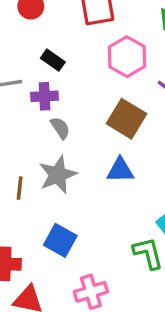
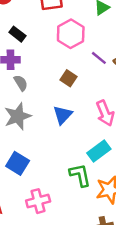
brown square: (127, 119) -> (69, 78), size x0.6
blue triangle: (120, 170) -> (63, 115), turned -48

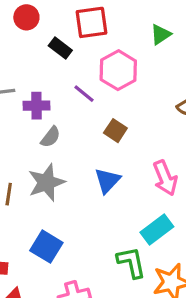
black rectangle: (17, 34) -> (60, 48), moved
purple line: (99, 58) -> (84, 94), moved
gray semicircle: (21, 83) -> (51, 137), turned 70

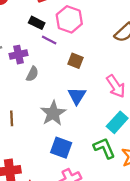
black rectangle: (60, 48) -> (37, 23), moved
gray star: (46, 182) -> (53, 113), moved
blue square: (46, 247) -> (61, 148), moved

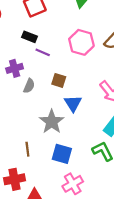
pink hexagon: (69, 19) -> (81, 42), moved
brown square: (76, 61) -> (59, 80), moved
brown line: (12, 118) -> (27, 149), moved

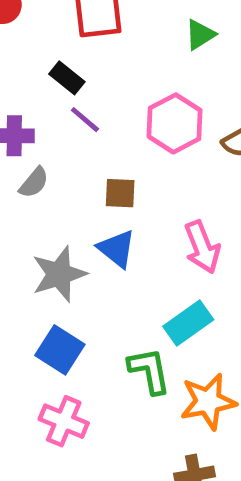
brown square: (59, 80) -> (120, 193), moved, turned -32
blue triangle: (73, 103) -> (117, 249), turned -36
pink cross: (73, 184) -> (64, 421), turned 36

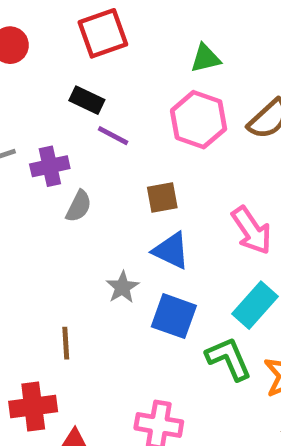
green triangle: (200, 35) -> (206, 58), moved, turned 32
gray star: (59, 274) -> (122, 287), size x0.6
blue square: (60, 350) -> (174, 316), moved

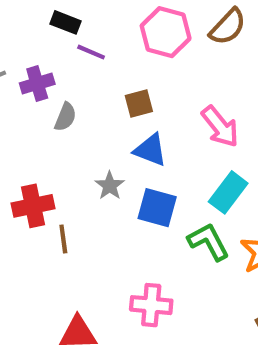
red cross: (33, 407) -> (33, 206), moved

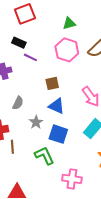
gray semicircle: (65, 117) -> (18, 103), moved
green L-shape: (209, 242) -> (44, 156), moved
pink cross: (151, 305) -> (72, 179), moved

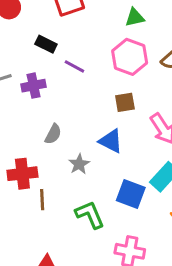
black rectangle: (19, 43) -> (46, 44), moved
brown square: (52, 83) -> (125, 102), moved
blue square: (58, 134) -> (131, 194), moved

